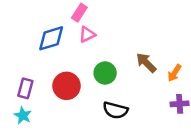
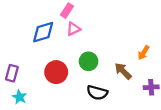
brown arrow: (146, 63) -> (123, 71), moved
orange arrow: (174, 73) -> (144, 53), moved
purple rectangle: (25, 88) -> (12, 73), moved

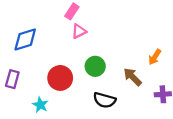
blue diamond: (43, 32) -> (25, 39), moved
cyan star: (19, 97) -> (40, 105), moved

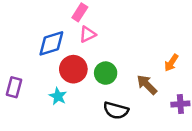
blue diamond: (25, 39) -> (51, 43), moved
red circle: (60, 78) -> (73, 69), moved
cyan star: (40, 105) -> (58, 96), moved

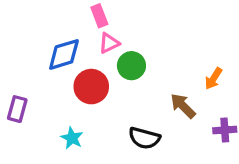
pink rectangle: (80, 12) -> (99, 16), turned -54
green circle: (106, 73) -> (131, 66), moved
cyan star: (58, 96) -> (72, 138), moved

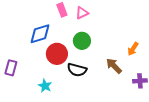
pink triangle: (109, 43) -> (82, 13), moved
black semicircle: (144, 138) -> (77, 70), moved

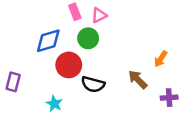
green circle: (82, 41) -> (88, 38), moved

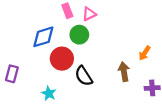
brown arrow: (138, 79) -> (124, 72), turned 36
black semicircle: (93, 84) -> (84, 76), turned 42

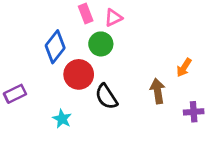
blue diamond: (43, 37) -> (55, 47), turned -35
purple rectangle: (12, 74) -> (15, 94), turned 49

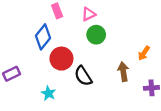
pink rectangle: (86, 13) -> (57, 11), moved
green circle: (101, 44) -> (96, 35), moved

